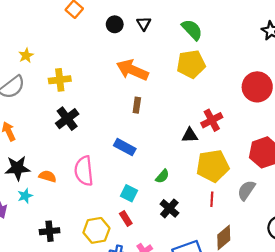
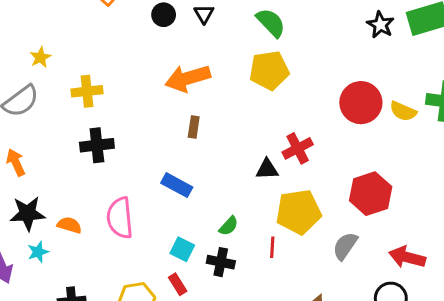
orange arrow: (132, 70) -> (188, 78), turned -40
black cross: (67, 119) -> (97, 145), turned 30
red line: (212, 199) -> (272, 247), moved
black cross: (169, 208) -> (221, 262), moved, turned -30

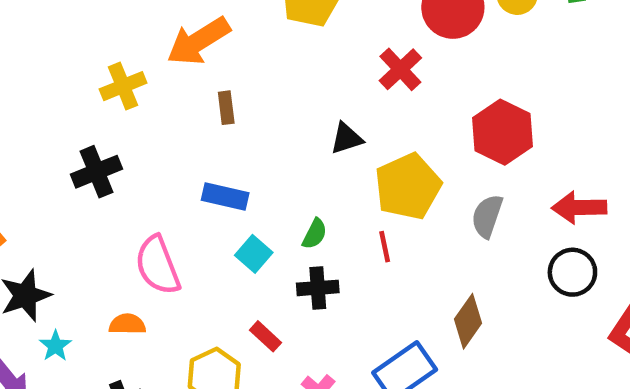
yellow cross: (87, 91) -> (123, 86), moved
red cross: (298, 148) -> (400, 69), moved
orange semicircle: (69, 225) -> (127, 324), moved
cyan square: (182, 249) -> (254, 254), moved, turned 30

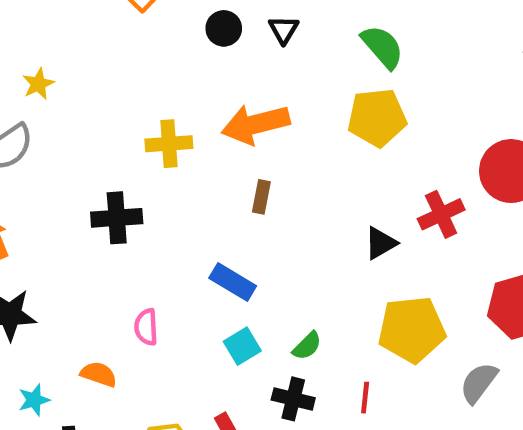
black triangle: (346, 138) -> (381, 243), moved, turned -30
red line: (385, 247) -> (365, 398), moved
pink semicircle: (158, 265) -> (146, 327), size x0.6
cyan star: (55, 346) -> (34, 400), moved

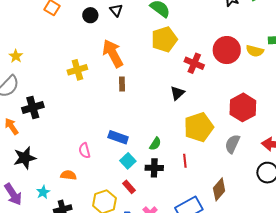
orange arrow: (256, 124) -> (113, 53), turned 88
red cross: (441, 214) -> (194, 63), moved, turned -30
black cross: (117, 218) -> (33, 107), moved
blue rectangle: (233, 282) -> (118, 137), moved
cyan square: (242, 346) -> (128, 161), moved

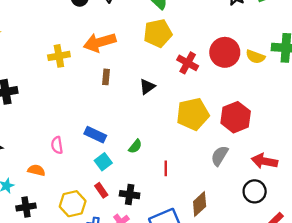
orange arrow: (113, 53) -> (100, 42), turned -84
black triangle: (177, 93) -> (147, 87), moved
yellow pentagon: (199, 127) -> (193, 114), moved
black cross: (154, 168) -> (130, 195), moved

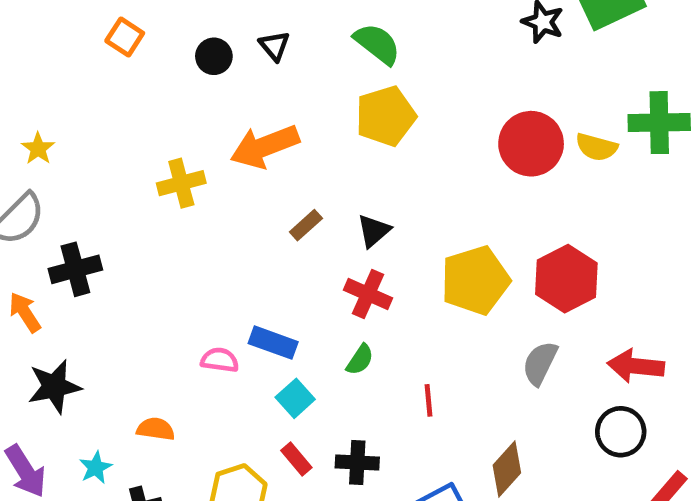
red cross: (188, 63) -> (368, 294), moved
brown rectangle: (106, 77) -> (306, 225), moved, turned 48
pink semicircle: (57, 145) -> (220, 360), moved, turned 112

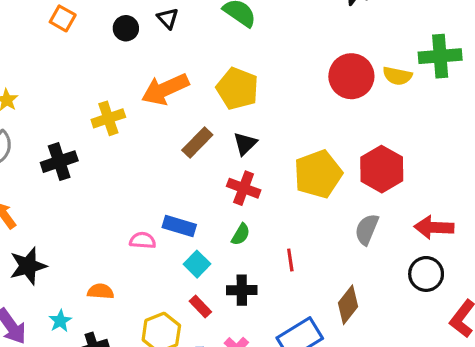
yellow pentagon: (386, 116) -> (237, 88), moved, turned -30
brown rectangle: (306, 225) -> (197, 143), size x1.4
black cross: (75, 269) -> (59, 162), moved
black cross: (357, 463) -> (242, 290), moved

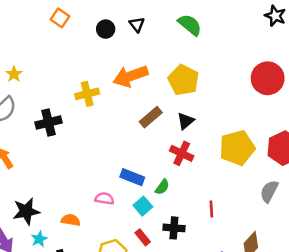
green semicircle: (241, 234) -> (162, 187), moved
pink semicircle: (143, 240) -> (104, 199), moved
black star: (28, 266) -> (26, 211), moved

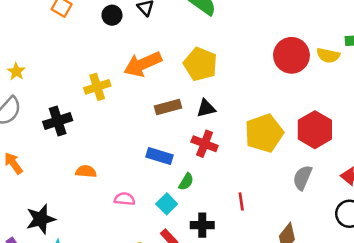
brown rectangle: (151, 117) -> (168, 107), turned 30
black triangle: (186, 121) -> (206, 108), turned 30
blue rectangle: (132, 177) -> (160, 156), moved
orange semicircle: (71, 220) -> (86, 171), moved

